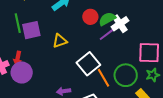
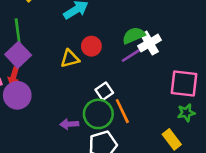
red circle: (90, 17) -> (91, 46), moved
purple square: (31, 30) -> (18, 55), moved, turned -36
white square: (88, 64) -> (104, 91), size x0.6
green circle: (126, 75) -> (98, 114), moved

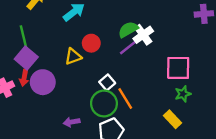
purple circle: (17, 95) -> (43, 82), moved
purple arrow: (69, 124) -> (72, 122), moved

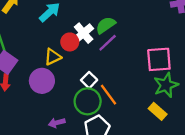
white cross: (143, 35) -> (84, 33), moved
purple circle: (43, 82) -> (42, 81), moved
green star: (183, 94) -> (166, 85), size x1.5

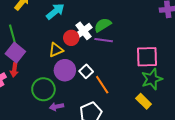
purple line: (108, 43) -> (104, 40), turned 48
purple circle: (42, 81) -> (65, 70), moved
green circle: (88, 101) -> (43, 89), moved

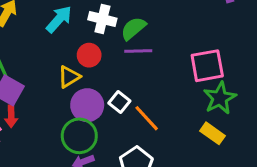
white cross: (83, 31) -> (102, 19), moved, turned -30
green circle: (43, 89) -> (79, 136), moved

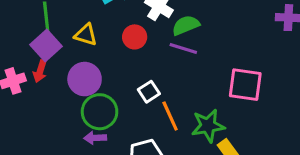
yellow triangle: (69, 77) -> (86, 35), moved, turned 30
green star: (220, 98) -> (208, 126), moved
purple circle: (87, 105) -> (85, 79), moved

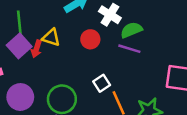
red arrow: (40, 71) -> (36, 49), moved
purple circle: (85, 79) -> (20, 97), moved

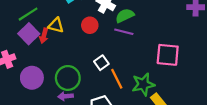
green line: (19, 23) -> (28, 14), turned 66

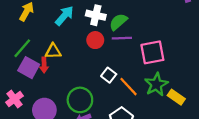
red circle: (90, 25) -> (95, 40), moved
pink square: (168, 55) -> (152, 52), moved

